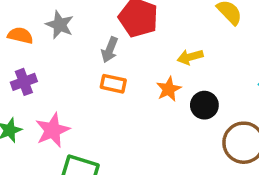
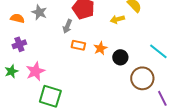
yellow arrow: (190, 57) -> (117, 19), moved
orange rectangle: (113, 84) -> (78, 45), moved

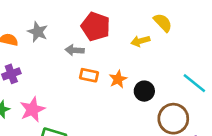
gray arrow: (67, 26) -> (75, 50), turned 72

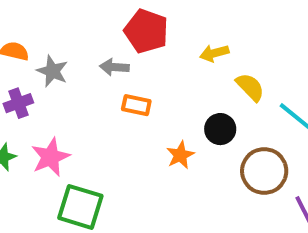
yellow semicircle: (163, 23) -> (250, 87), moved
gray star: (38, 32) -> (52, 71), moved
orange star: (118, 79) -> (180, 155), moved

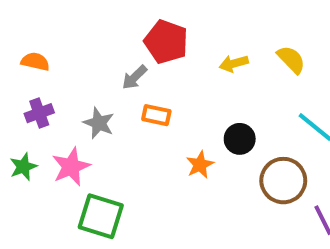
gray arrow: (114, 67) -> (134, 77), turned -48
gray star: (52, 71) -> (99, 123), moved
yellow semicircle: (250, 87) -> (291, 60), moved

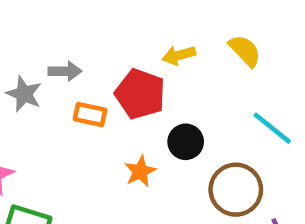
red pentagon: (166, 42) -> (140, 94), moved
gray arrow: (134, 77) -> (65, 71), turned -136
gray star: (99, 123) -> (24, 94), moved

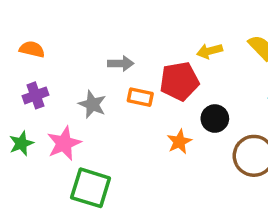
gray star: (24, 94) -> (92, 104), moved
red pentagon: (140, 94) -> (179, 81), turned -30

